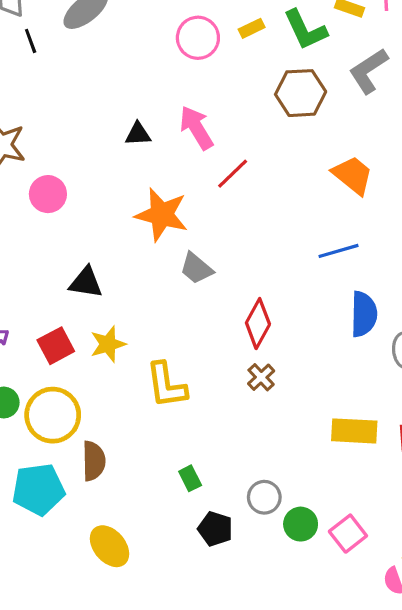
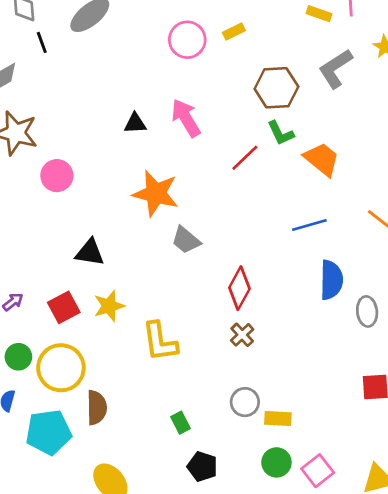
green L-shape: (305, 30) -> (281, 133), moved, size x0.7
red line: (233, 174) -> (245, 158), moved
yellow rectangle: (354, 431) -> (278, 419), moved, size x0.7
gray circle: (264, 497) -> (245, 402), moved

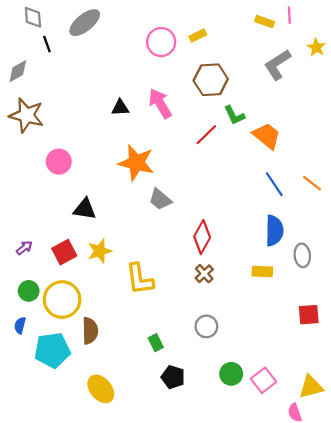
brown hexagon: (276, 88) -> (211, 80), moved
pink circle: (57, 176) -> (59, 162), moved
blue line: (309, 225) -> (274, 184), moved, turned 72
yellow rectangle: (278, 419) -> (262, 272), moved

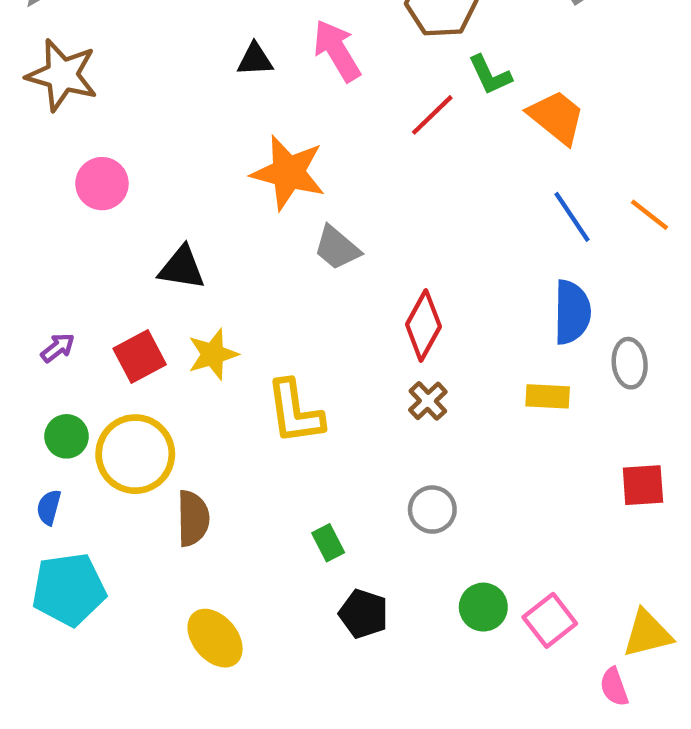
pink circle: (59, 162) -> (102, 184), moved
cyan pentagon: (52, 350) -> (69, 589), moved

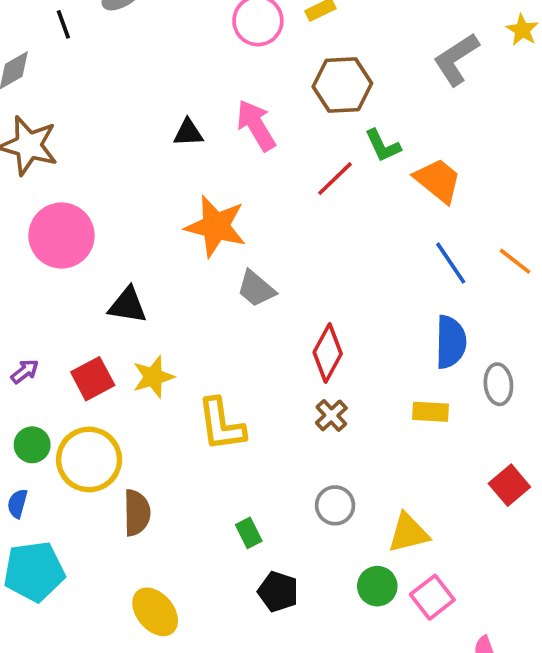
pink circle: (102, 184) -> (61, 236), size x1.5
red square: (643, 485) -> (509, 485), turned -36
yellow triangle: (647, 634) -> (408, 533), moved

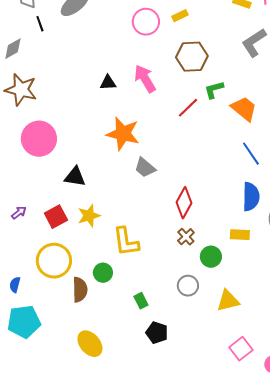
green L-shape: (383, 146) -> (214, 90), turned 100
green circle: (32, 445) -> (103, 273), moved
green circle: (377, 586) -> (211, 257), moved
pink square: (432, 597) -> (241, 349), moved

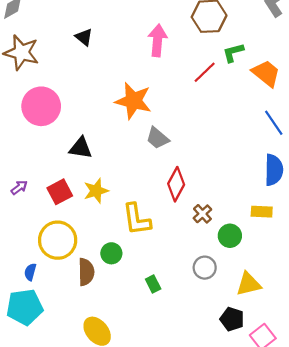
pink arrow: (145, 79) -> (157, 40), turned 36
black triangle: (108, 83) -> (84, 37), moved, turned 42
red diamond: (184, 203) -> (176, 184), moved
blue semicircle: (15, 285) -> (30, 272), moved
black pentagon: (157, 333) -> (232, 319), moved

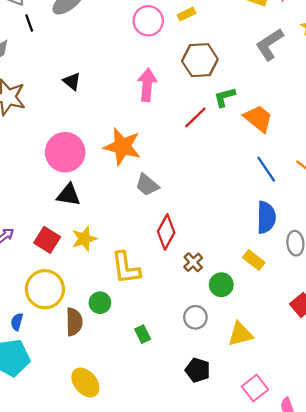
pink circle: (41, 106) -> (65, 152), moved
red square: (60, 192) -> (47, 240), turned -30
yellow rectangle: (262, 212) -> (254, 260), turned 35
black pentagon: (232, 319) -> (198, 370), moved

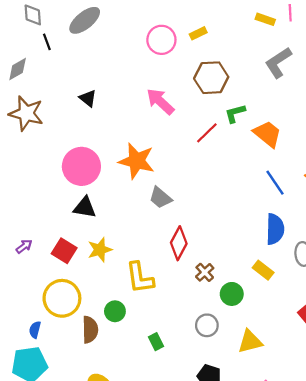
pink arrow: (147, 85) -> (160, 101), turned -52

